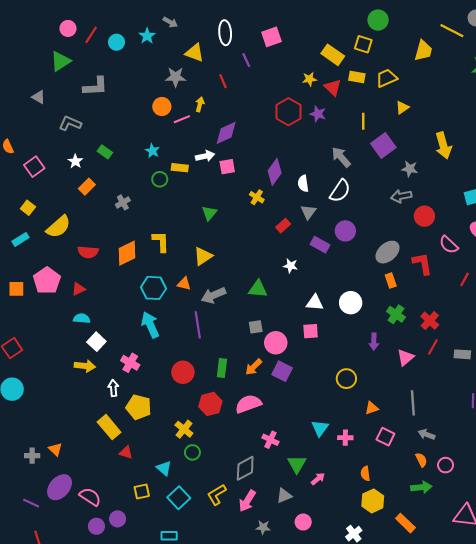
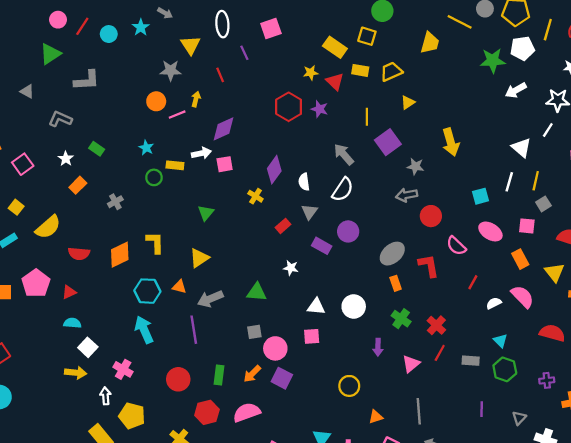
yellow triangle: (195, 53) -> (190, 45), turned 36

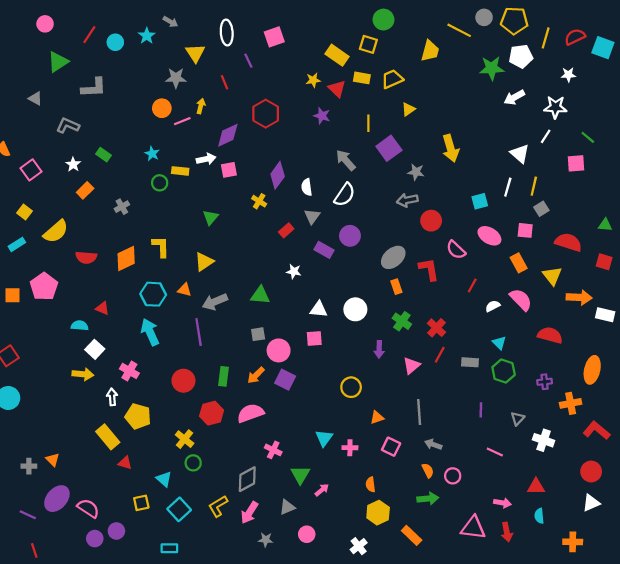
pink circle: (58, 20) -> (45, 24), moved
red hexagon: (289, 107) -> (266, 114), moved
red triangle: (69, 292) -> (102, 308), moved, turned 48

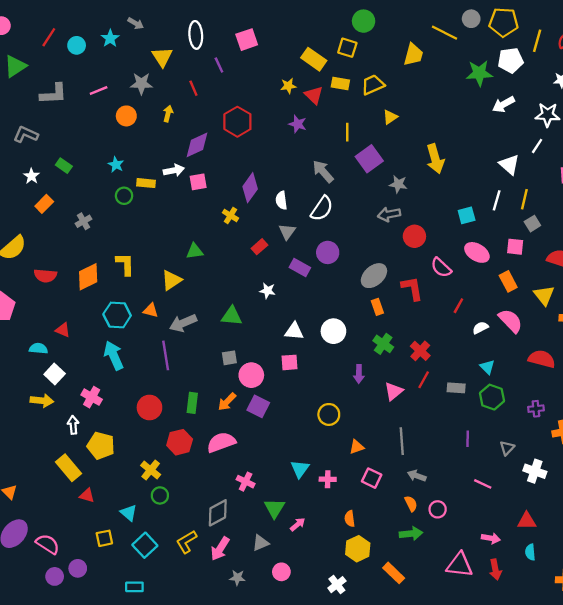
pink line: (182, 121) -> (99, 90), moved
green triangle: (210, 217) -> (195, 251), moved, turned 42

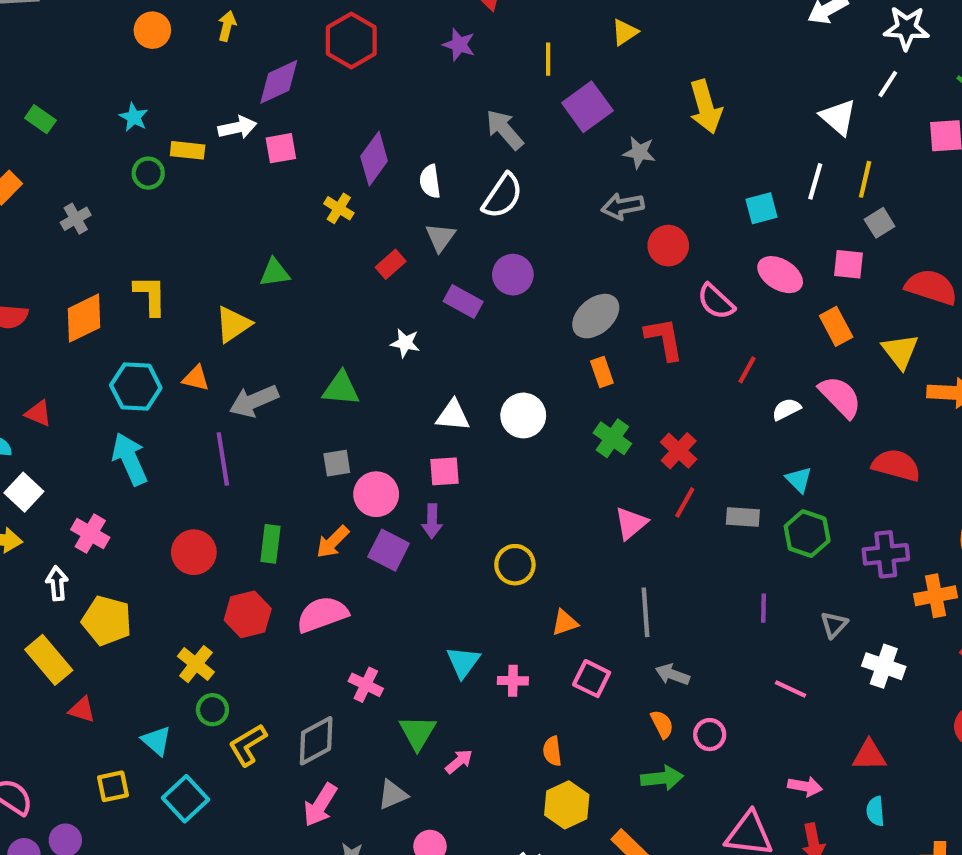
purple arrow: (359, 374) -> (432, 521), moved
purple cross: (536, 409) -> (886, 554), size x1.5
yellow L-shape: (187, 542) -> (248, 745), moved

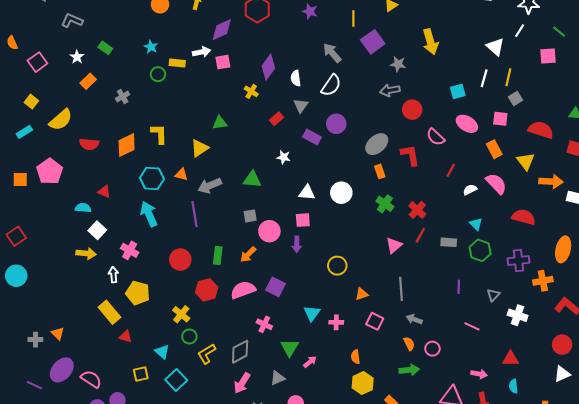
purple square: (389, 550) -> (275, 287), moved

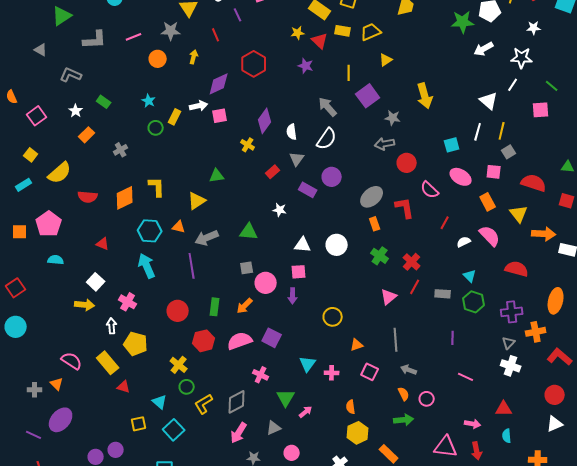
yellow rectangle: (177, 63) -> (175, 117), turned -70
cyan semicircle: (83, 208) -> (56, 260), moved
gray triangle: (493, 295) -> (509, 343), moved
pink semicircle: (91, 379) -> (72, 361), moved

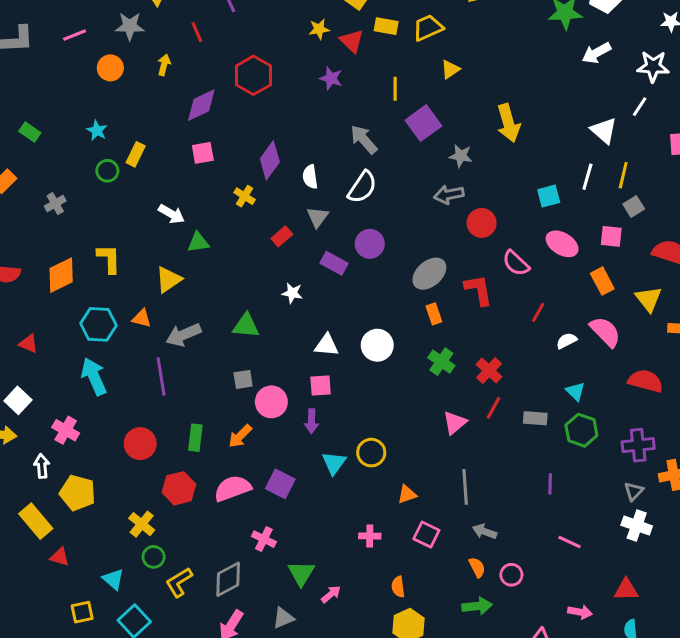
white arrow: (199, 106) -> (171, 214), moved, turned 42
cyan triangle: (308, 364) -> (334, 463), moved

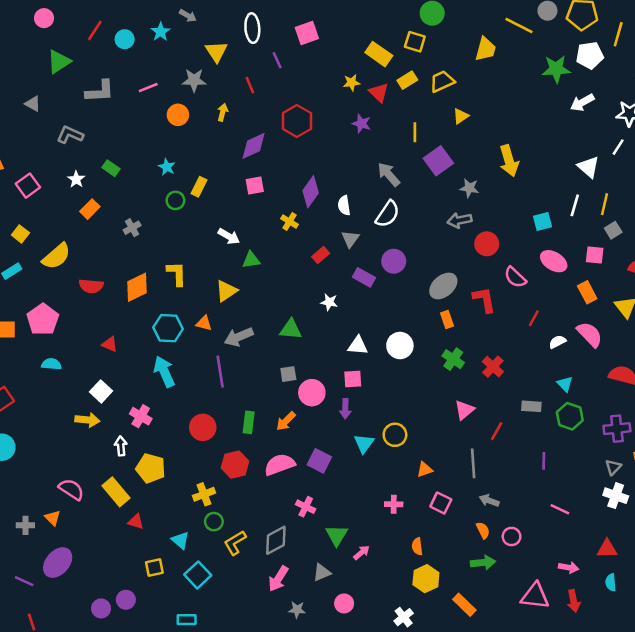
yellow rectangle: (386, 26) -> (407, 80), turned -42
red line: (494, 408) -> (497, 431), moved
yellow cross: (142, 524) -> (204, 494), turned 30

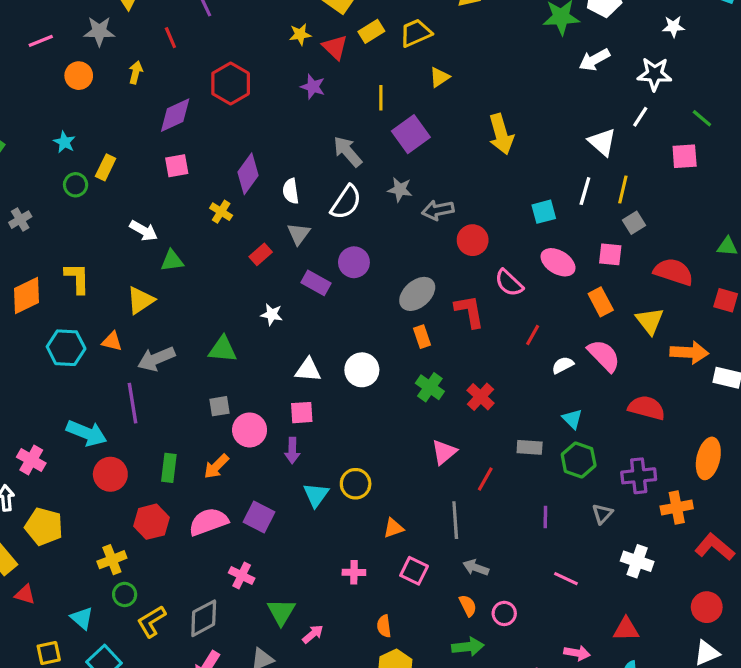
gray star: (469, 188) -> (400, 190), moved
cyan arrow: (164, 372) -> (87, 433), moved, turned 136
gray triangle: (613, 467) -> (602, 514), moved

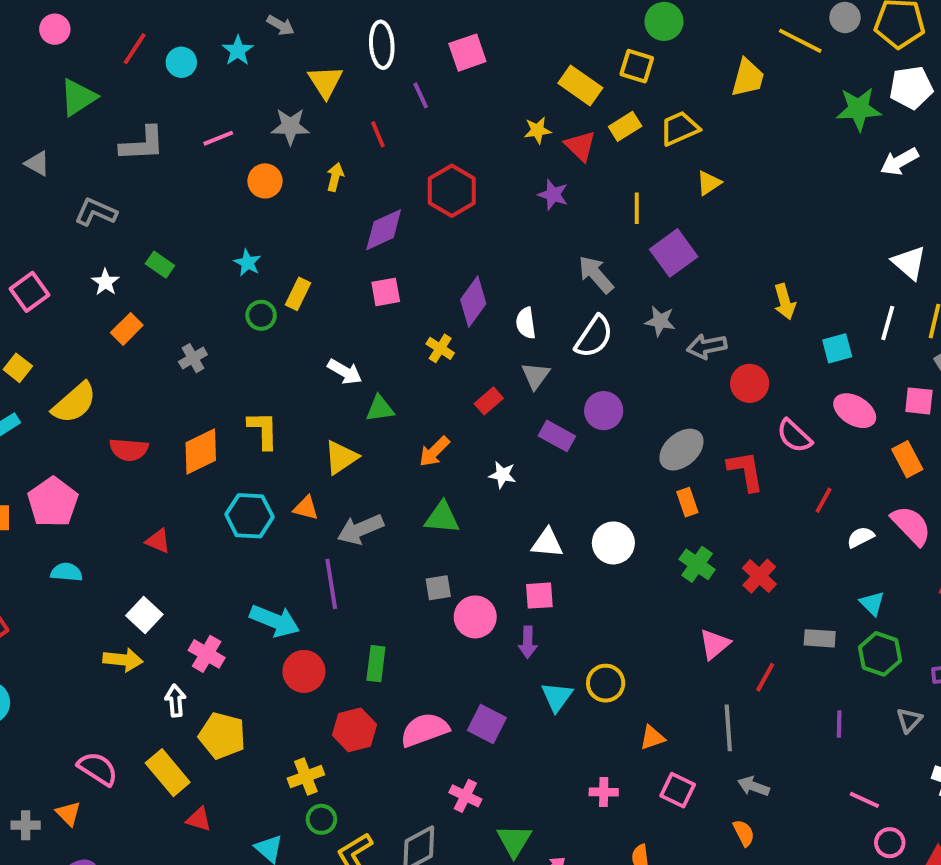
yellow arrow: (501, 134) -> (785, 302), moved, size x0.7
orange arrow: (216, 466) -> (434, 451), moved
pink circle: (504, 613) -> (890, 843), moved

